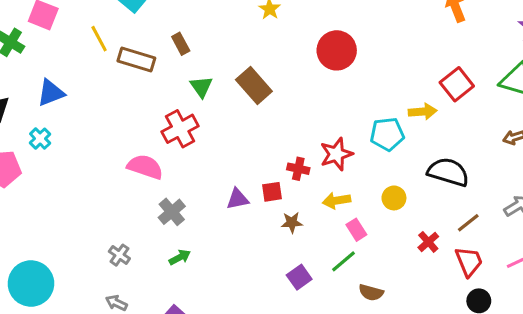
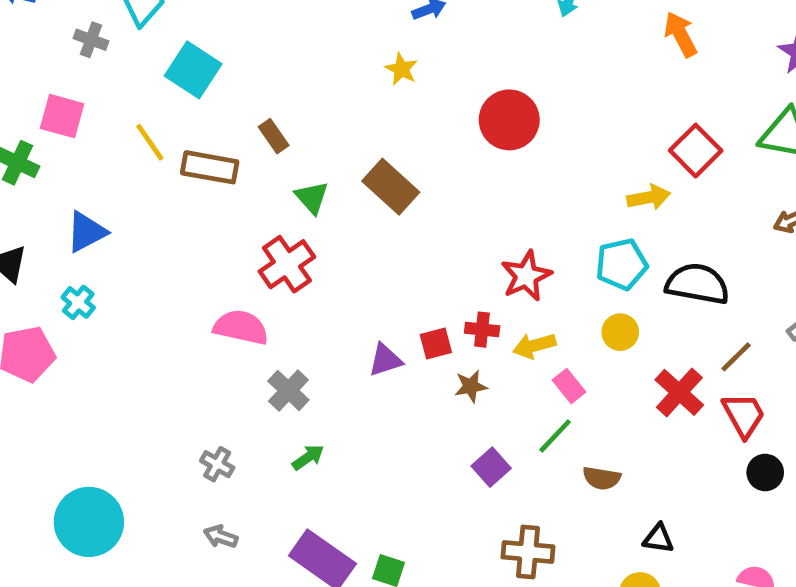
cyan pentagon: (387, 134) -> (622, 264), moved
red cross: (298, 169) -> (482, 330), moved
red cross: (428, 242) -> (679, 392), size x1.5

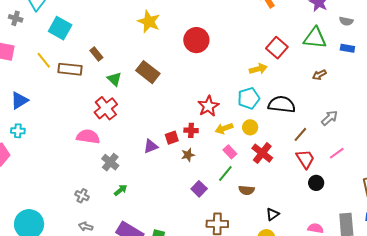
yellow star: (401, 69) -> (149, 22), size x1.6
cyan cross: (78, 302) -> (18, 131), turned -32
yellow arrow: (534, 346) -> (224, 128), moved
red cross: (679, 392) -> (262, 153), moved
black triangle: (658, 539) -> (273, 214), turned -40

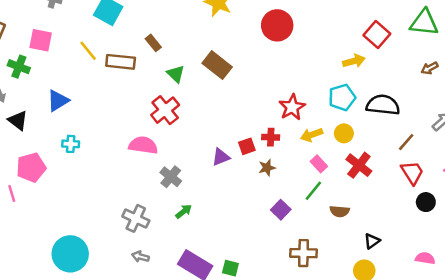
cyan cross: (18, 131) -> (71, 144), moved
gray cross: (82, 196) -> (136, 218), size x1.5

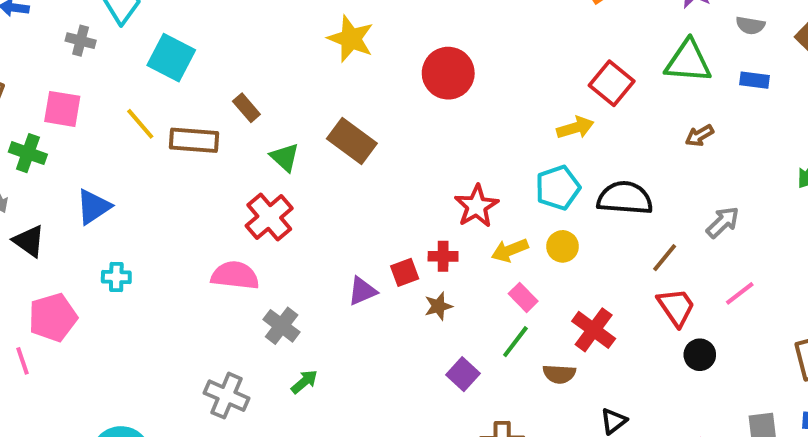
red cross: (359, 165) -> (594, 330), moved

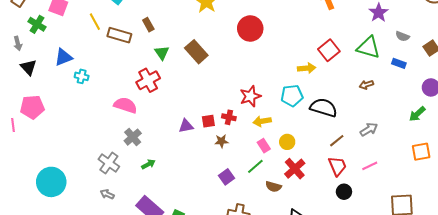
yellow circle: (563, 246) -> (287, 142), moved
cyan cross: (116, 277) -> (82, 76), moved
gray cross: (282, 326) -> (133, 137), moved

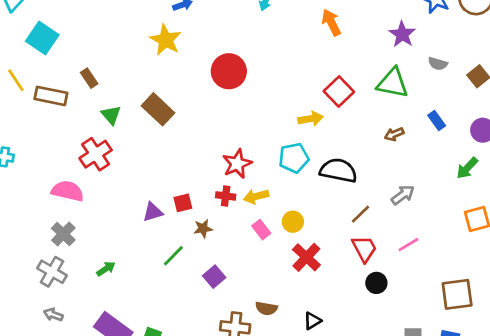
blue rectangle: (399, 63) -> (437, 120), moved, turned 40
red cross: (229, 117) -> (226, 196), moved
gray cross: (133, 137) -> (63, 234), moved
green line: (255, 166) -> (173, 256), moved
brown semicircle: (273, 187) -> (266, 308), moved

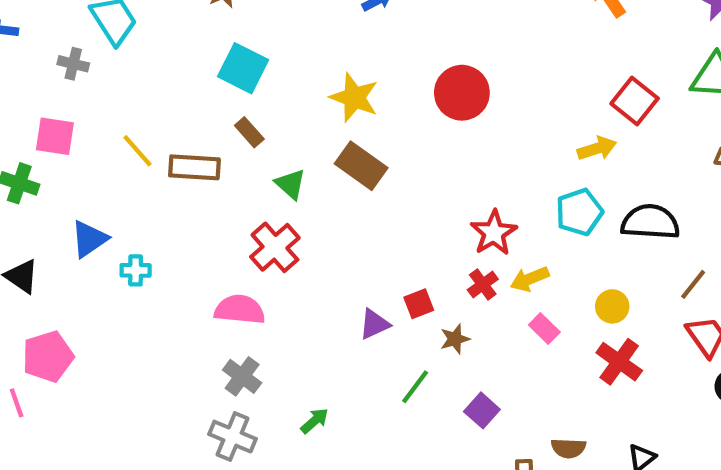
cyan square: (42, 38) -> (243, 68), moved
yellow star: (166, 40) -> (354, 98), moved
red cross: (226, 196) -> (483, 284), turned -36
yellow circle: (293, 222) -> (612, 306), moved

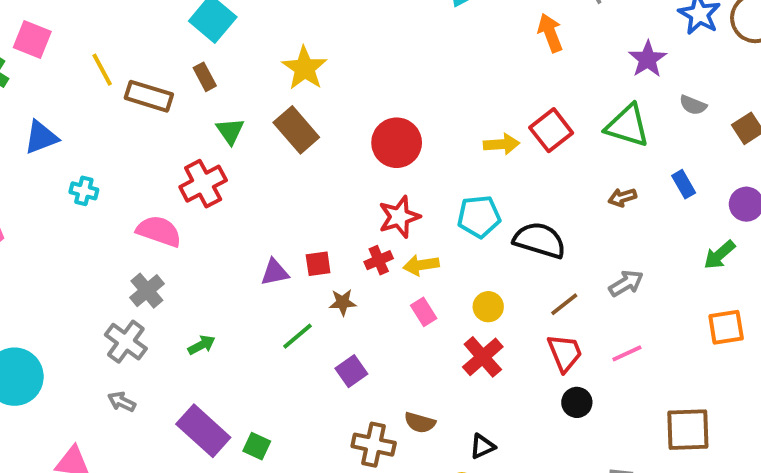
red circle: (462, 93) -> (397, 143), moved
yellow arrow: (597, 148) -> (502, 144), moved
cyan cross: (136, 270) -> (84, 191), moved

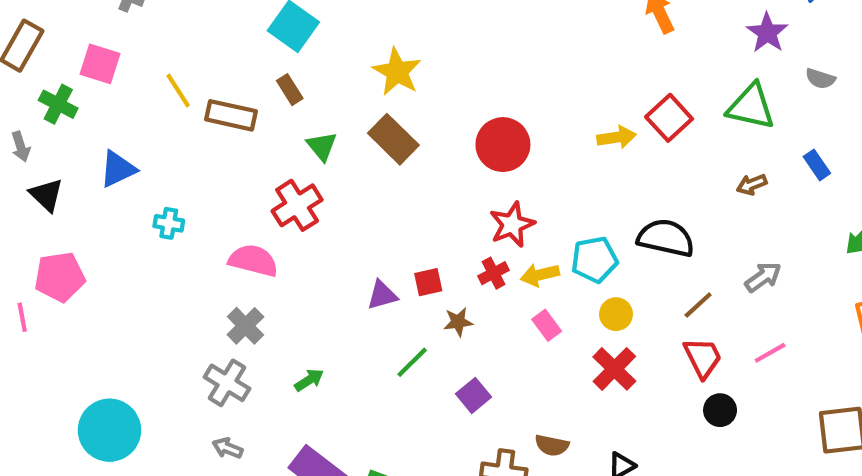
cyan pentagon: (479, 217) -> (594, 260), moved

